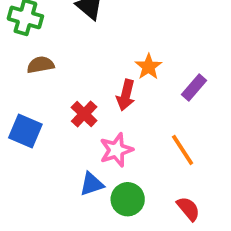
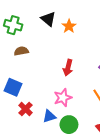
orange star: (148, 67) -> (69, 26), moved
red cross: (84, 114) -> (25, 109), moved

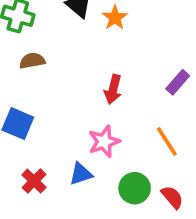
red cross: (25, 109) -> (34, 181), moved
green circle: (69, 125) -> (135, 188), moved

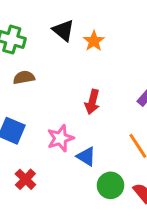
pink star: (104, 142) -> (60, 138), moved
blue triangle: (81, 174) -> (86, 156), moved, turned 50

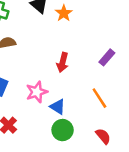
green circle: (111, 185) -> (63, 130), moved

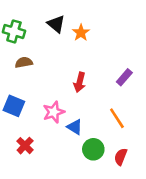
green circle: (63, 130) -> (93, 149), moved
red semicircle: (103, 136) -> (121, 157), turned -119

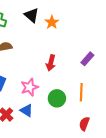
orange line: (117, 118) -> (81, 92), turned 36
blue triangle: (75, 127) -> (26, 111), moved
green circle: (93, 149) -> (57, 98), moved

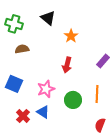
orange star: (52, 22) -> (71, 36), moved

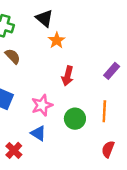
orange star: (71, 36) -> (57, 40), moved
brown semicircle: (22, 49) -> (13, 56), turned 56
red cross: (23, 116) -> (14, 150), moved

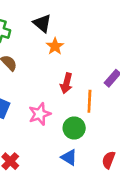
orange line: (104, 111) -> (89, 101), moved
blue triangle: (38, 133) -> (69, 157), moved

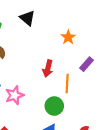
orange star: (55, 46) -> (68, 37), moved
pink star: (40, 114) -> (15, 95), moved

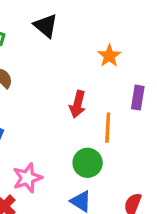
purple rectangle: (86, 64) -> (138, 98), turned -32
pink star: (15, 95) -> (27, 178), moved

